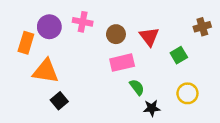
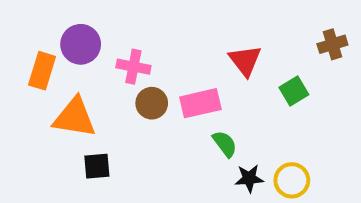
pink cross: (83, 22) -> (133, 67), moved
brown circle: (116, 34) -> (152, 103), moved
yellow circle: (187, 93) -> (292, 180), moved
black square: (59, 101) -> (97, 166), turned 35

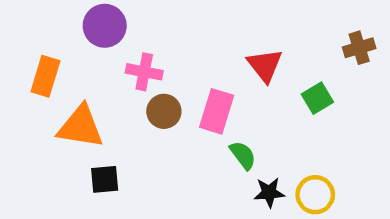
purple circle: (81, 44) -> (105, 26), moved
pink rectangle: (200, 103) -> (217, 111), turned -60

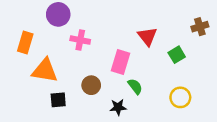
brown circle: (164, 111) -> (91, 85), moved
black star: (269, 192) -> (118, 107), moved
yellow circle: (315, 195) -> (180, 97), moved

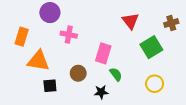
red triangle: (147, 36) -> (130, 21), moved
green square: (177, 55) -> (151, 47), size x1.5

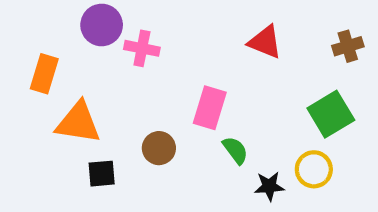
red triangle: (130, 21) -> (265, 42), turned -30
pink cross: (69, 35) -> (142, 48), moved
green square: (151, 47) -> (331, 114), moved
black star: (101, 92) -> (269, 186), moved

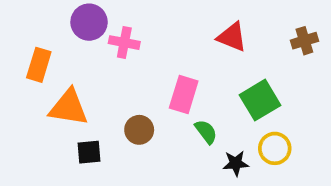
green square: (331, 114) -> (260, 100), moved

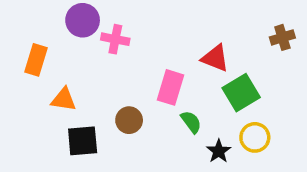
red triangle: (232, 37) -> (215, 58), moved
orange triangle: (69, 108) -> (64, 99), size x0.7
black square: (89, 152) -> (83, 141), size x1.4
black star: (236, 163) -> (219, 151), turned -30

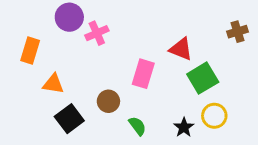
pink cross: (115, 39) -> (97, 33), turned -35
green semicircle: (191, 122) -> (137, 126), moved
black square: (83, 141) -> (69, 119), turned -32

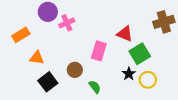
brown cross: (237, 32) -> (164, 22), size x1.5
orange rectangle: (30, 51) -> (21, 35), turned 42
black star: (184, 127) -> (129, 74), moved

